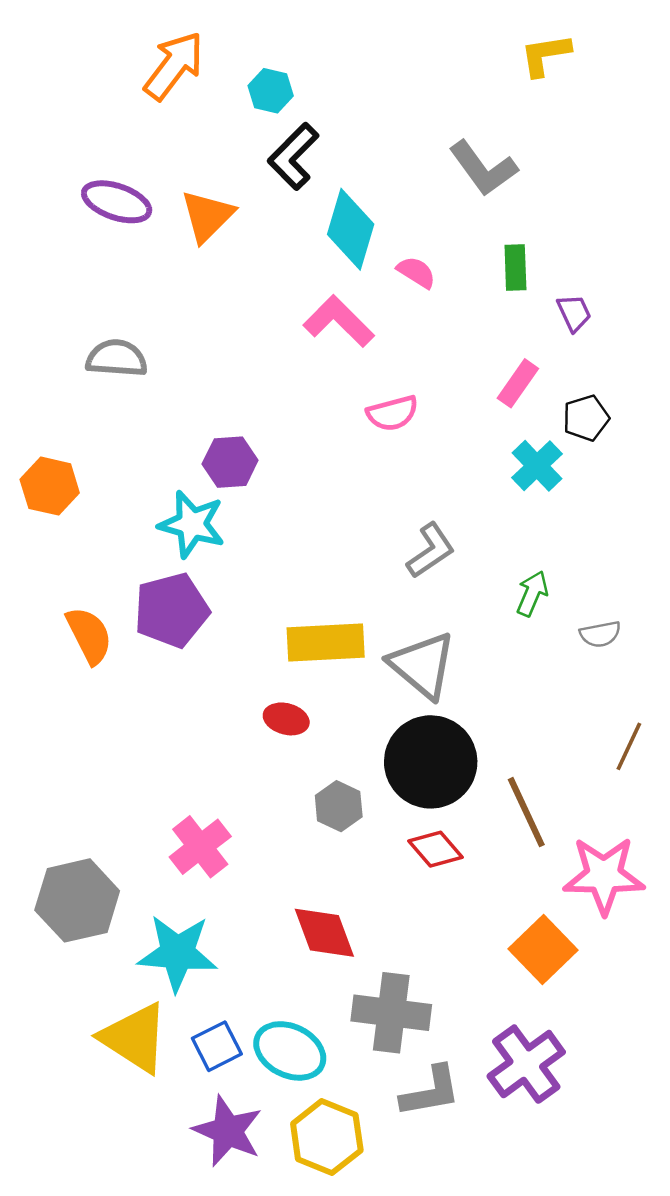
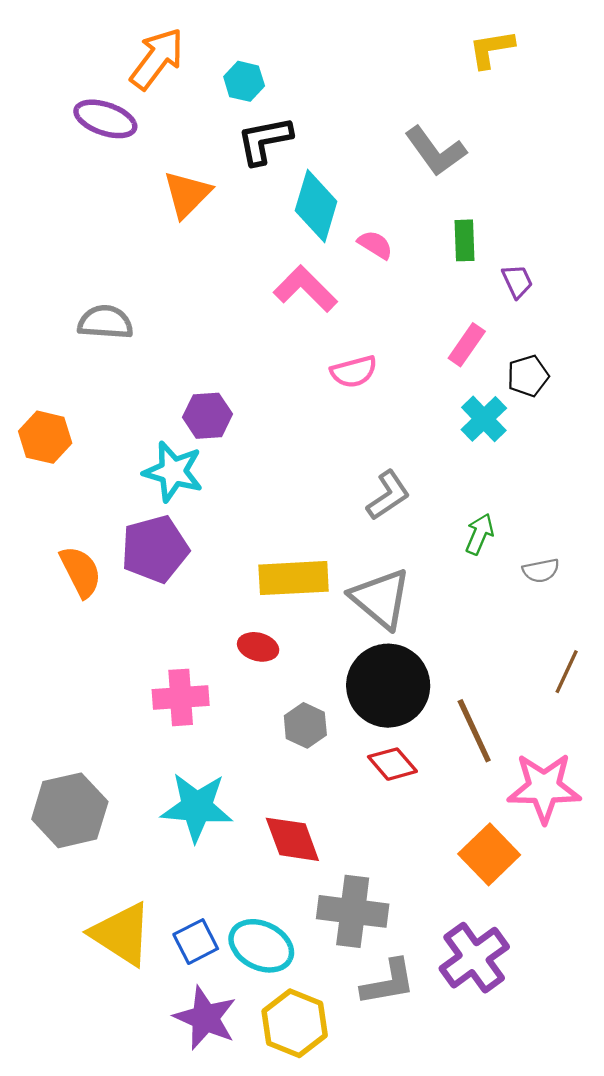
black L-shape: (293, 156) -> (264, 140), turned 34
purple ellipse: (117, 202) -> (105, 119), moved
pink cross: (200, 847) -> (181, 697), moved, turned 34
cyan star: (177, 953) -> (197, 807), moved

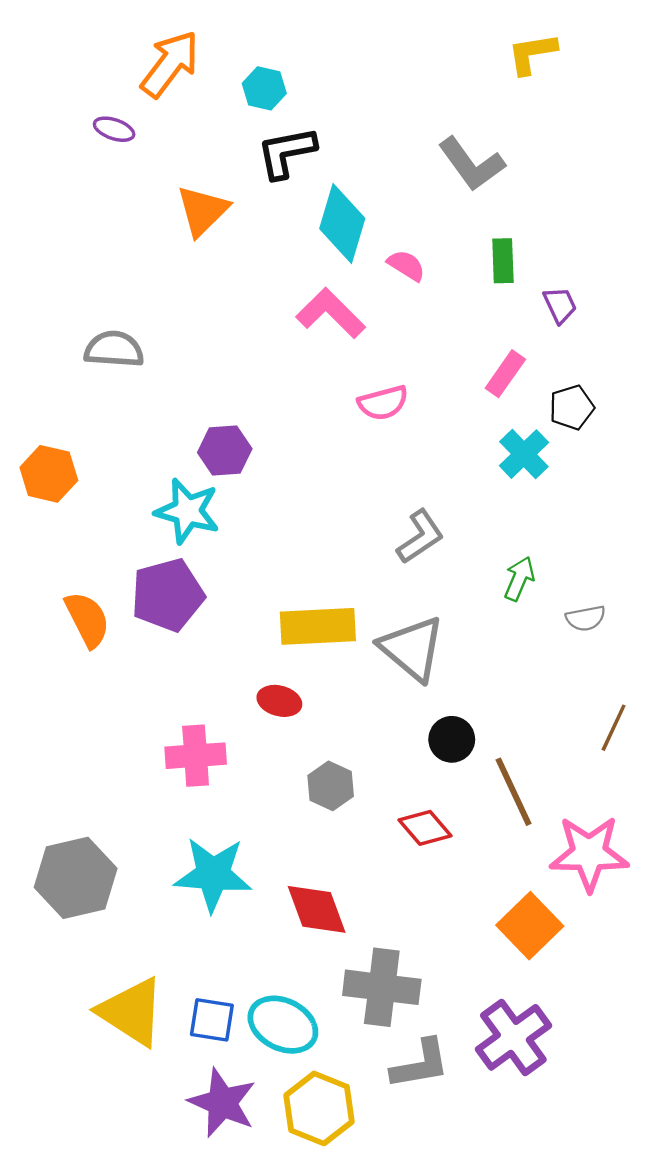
purple ellipse: (105, 119) -> (114, 129), size x0.6
black circle: (388, 686) -> (452, 739), moved, size x0.5
blue square: (196, 942) -> (212, 1020), turned 36

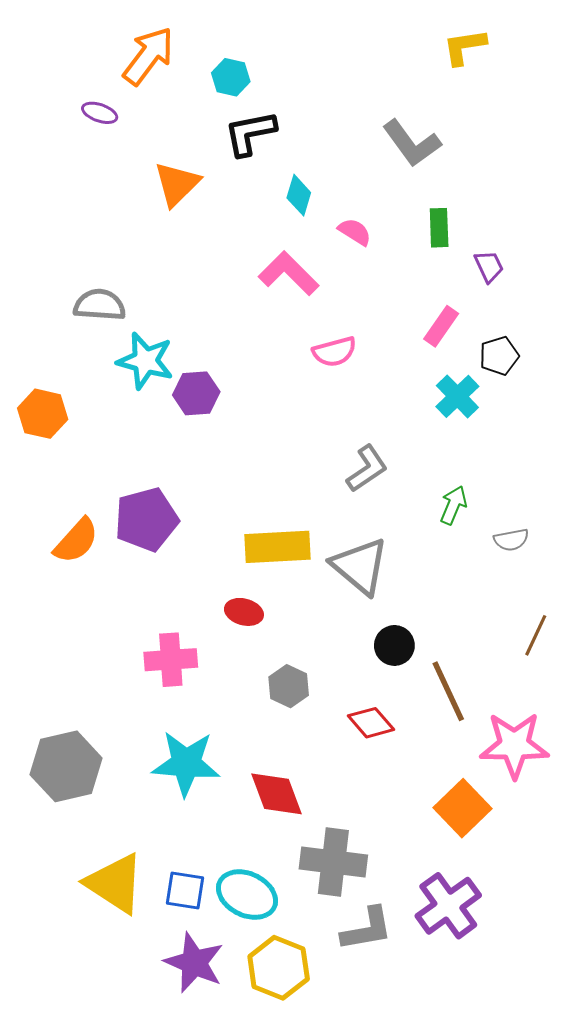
cyan diamond: (342, 224) -> (299, 195), size x0.6
cyan star: (187, 511) -> (145, 361), moved
orange semicircle: (87, 619) -> (76, 541), turned 69

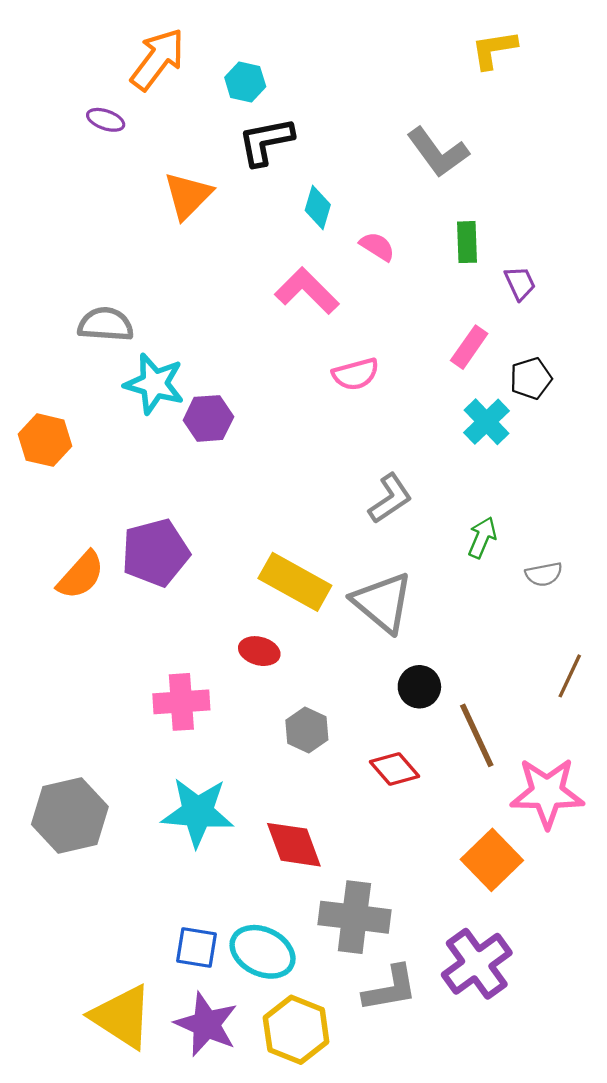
yellow rectangle: (277, 547) -> (295, 582), turned 32
yellow triangle: (115, 883) -> (122, 1017), moved

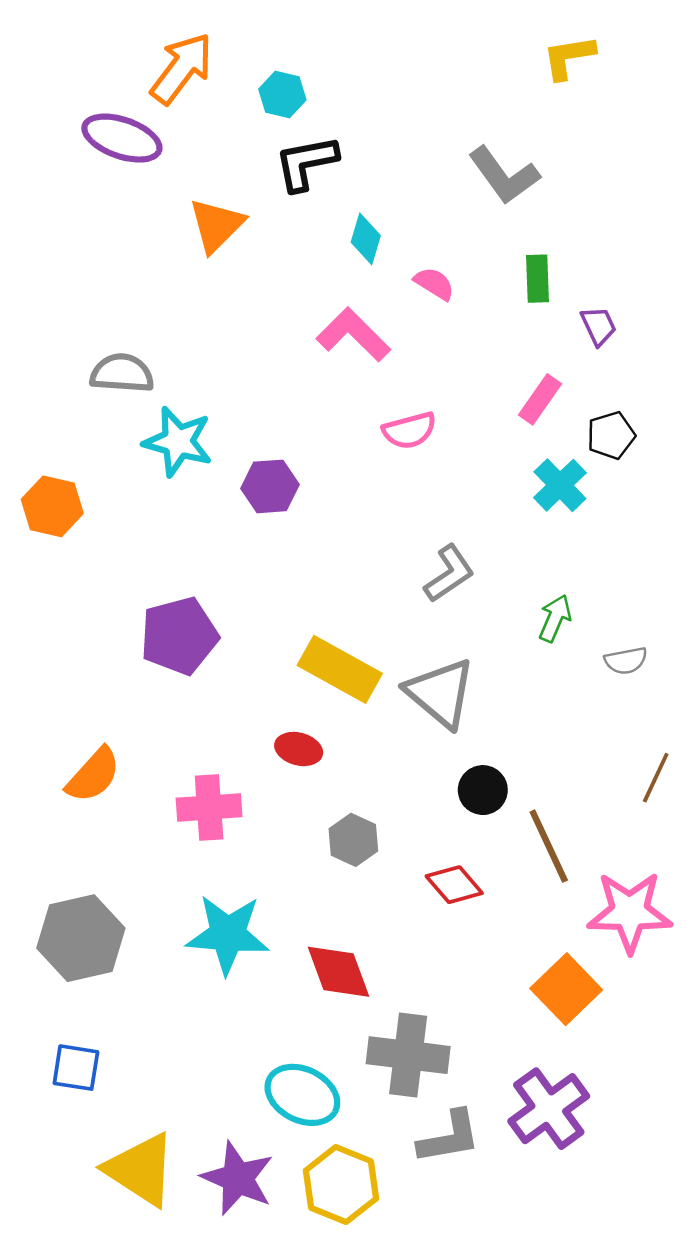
purple ellipse: (106, 120) -> (122, 138), size x1.8
purple hexagon: (208, 418) -> (270, 486), moved
orange semicircle: (81, 575) -> (93, 775), moved
blue square: (197, 947) -> (76, 1068), moved

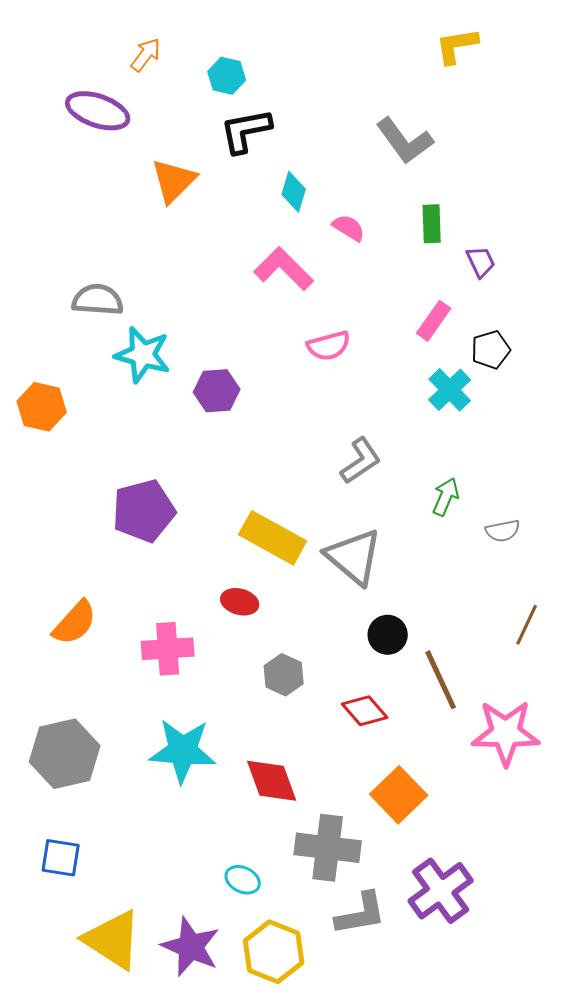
orange arrow: (182, 68) -> (146, 55), size x0.6
orange square: (566, 989) -> (399, 795), moved
cyan ellipse: (302, 1095) -> (243, 880), size x0.6

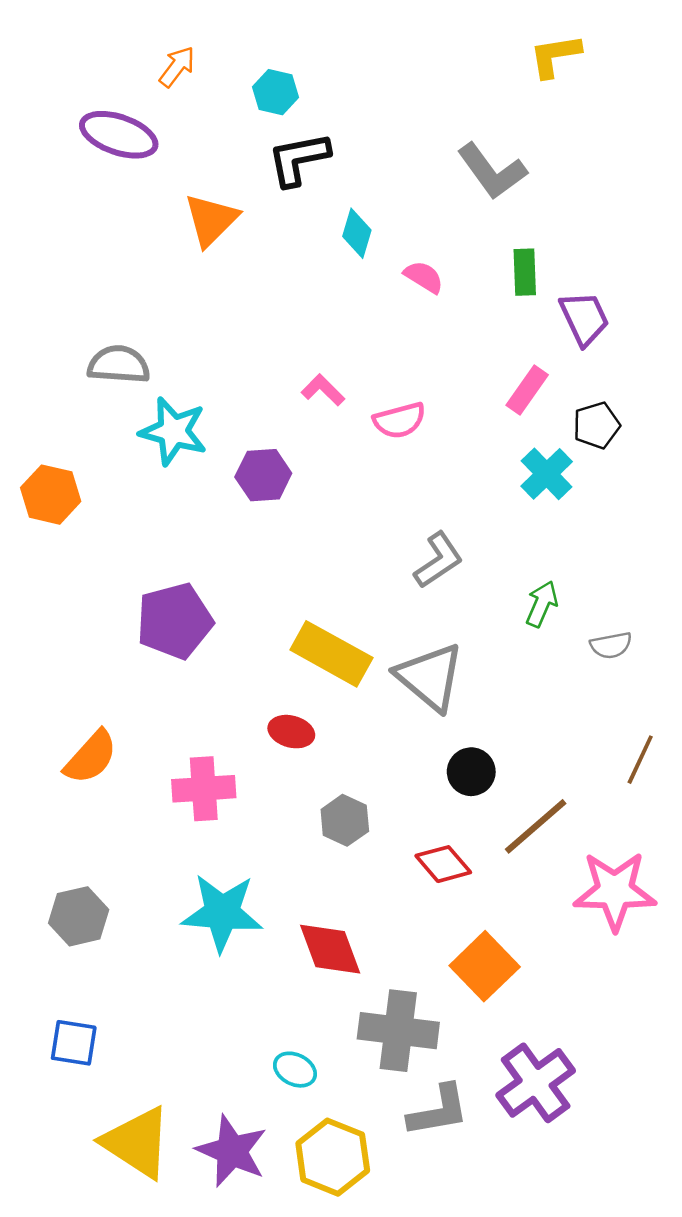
purple trapezoid: (481, 262) -> (584, 318), size x1.4
pink L-shape: (284, 269) -> (323, 390), moved, size x0.6
brown line: (441, 680) -> (536, 826), turned 74
gray hexagon: (65, 754) -> (79, 916), size x0.7

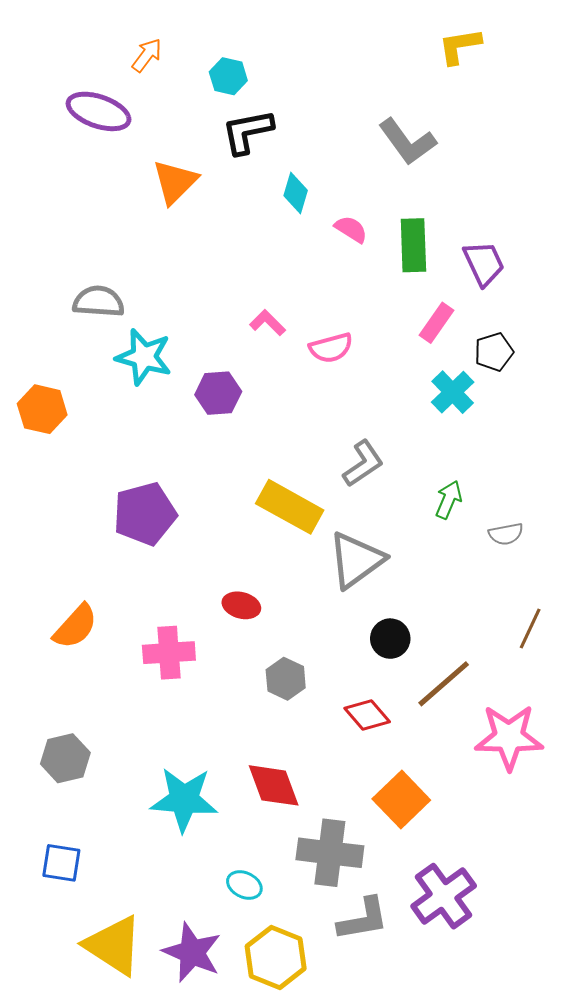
green rectangle: (525, 272) -> (413, 245), moved, size x1.4
yellow rectangle: (331, 654) -> (290, 507), moved
gray triangle: (430, 677) -> (356, 560), turned 44
cyan star: (222, 913) -> (184, 799), moved

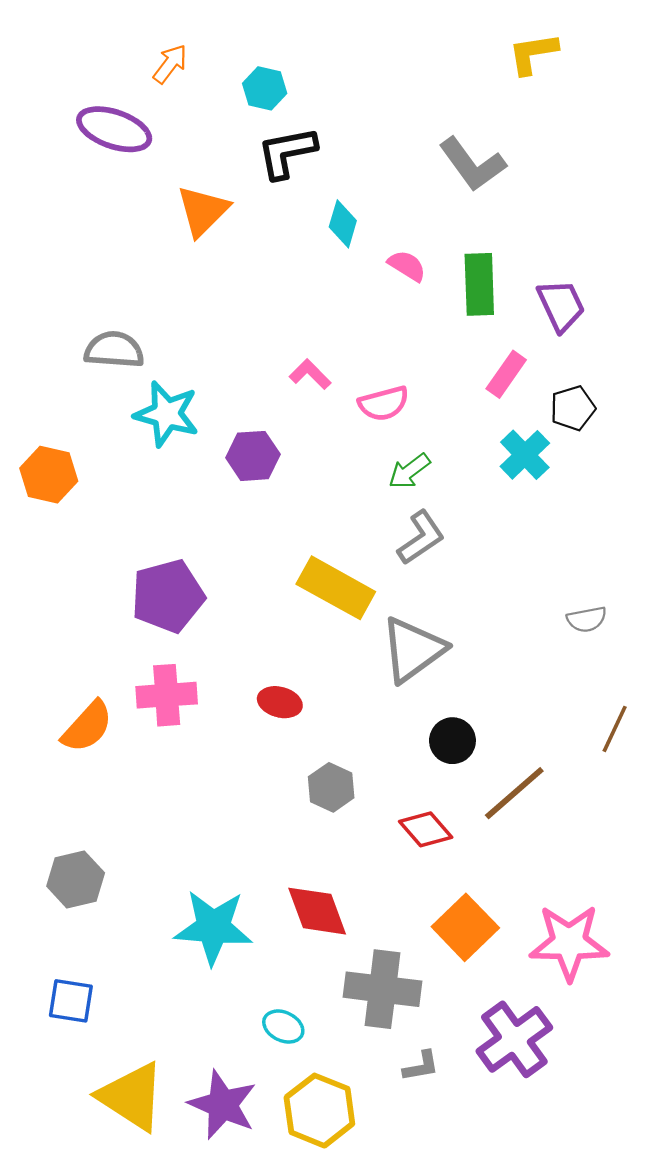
green arrow: (449, 500) -> (409, 471), moved, turned -150
pink cross: (169, 653) -> (167, 695), moved
pink star: (509, 737) -> (569, 943), moved
gray L-shape: (363, 919) -> (421, 1066), size x0.6

